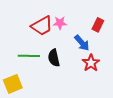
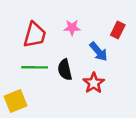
red trapezoid: (42, 26) -> (35, 35), moved, turned -45
red star: (91, 63) -> (94, 83), moved

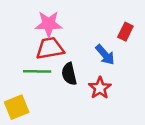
pink star: (72, 28) -> (49, 24), moved, size x1.5
red trapezoid: (35, 35) -> (50, 48), moved, turned -116

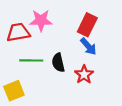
red rectangle: (125, 32) -> (87, 25), moved, size x1.5
red trapezoid: (50, 48) -> (18, 32), moved

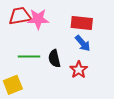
red rectangle: (87, 25) -> (82, 23), turned 70
red trapezoid: (18, 32) -> (20, 16), moved

